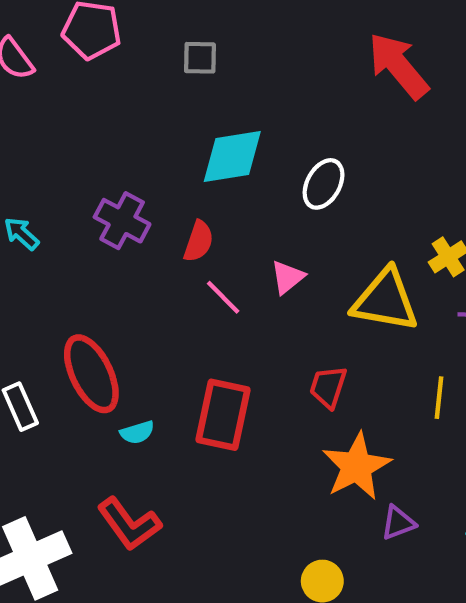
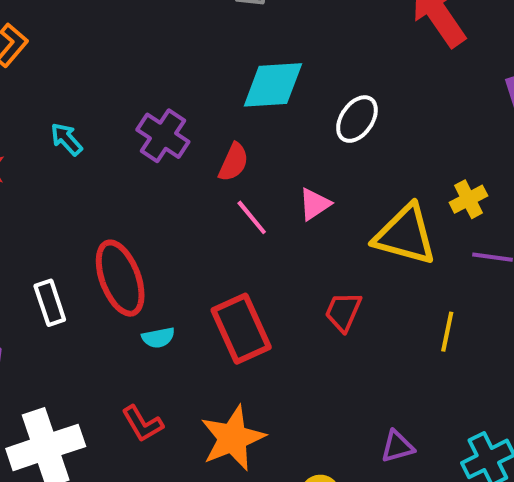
red rectangle: (223, 415) -> (241, 329), turned -42
orange star: (357, 466) -> (233, 438), moved
red L-shape: (129, 524) -> (142, 424), size x0.7

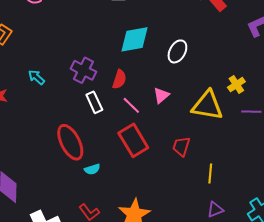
white rectangle: (50, 303) -> (94, 102), moved
red rectangle: (241, 329) -> (133, 140), moved
yellow line: (447, 332) -> (210, 173), moved

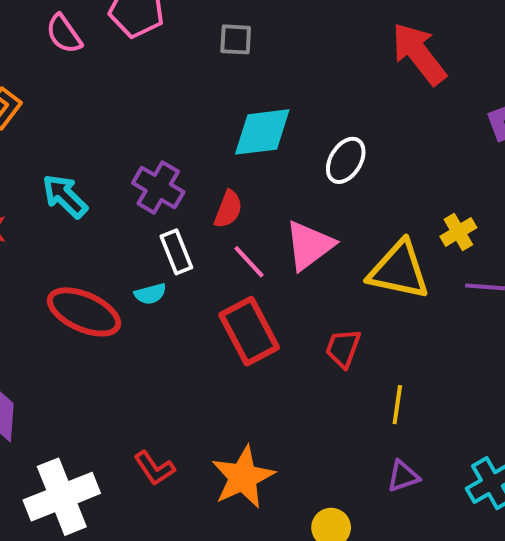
cyan arrow: (36, 77) -> (65, 196), size x1.4
pink triangle: (161, 95) -> (309, 245), size x1.6
red ellipse: (70, 142) -> (84, 312), moved, turned -42
cyan semicircle: (92, 169) -> (150, 294), moved

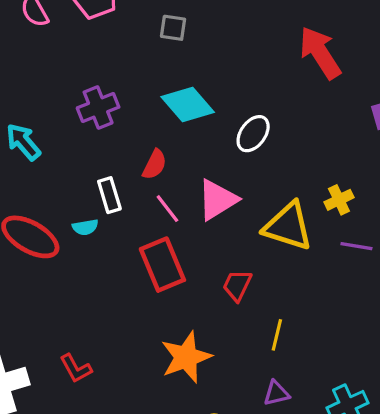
cyan diamond: (262, 132) -> (188, 105), turned 51
purple cross: (158, 187) -> (98, 108), moved, turned 33
orange star: (243, 477) -> (186, 357), moved

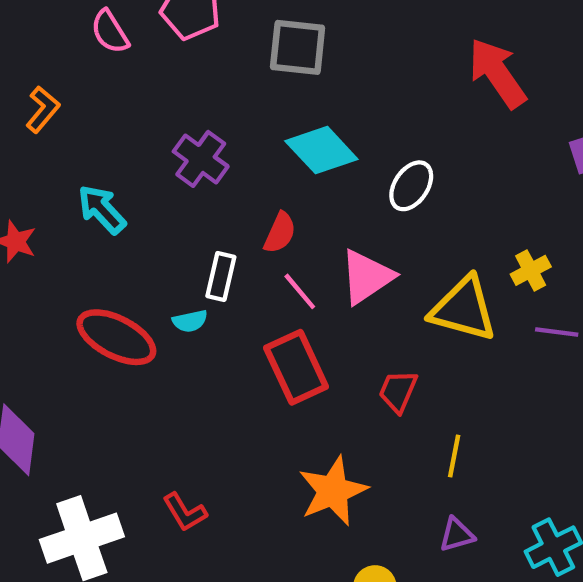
gray square: (173, 28) -> (298, 47), size x1.6
purple cross: (98, 108) -> (201, 159), turned -30
white rectangle: (109, 195) -> (221, 277), turned 32

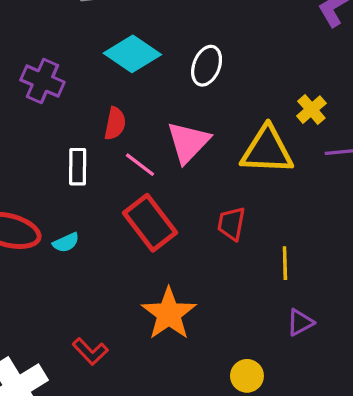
cyan semicircle: (190, 321) -> (66, 242), moved
orange star: (333, 491) -> (169, 314), moved

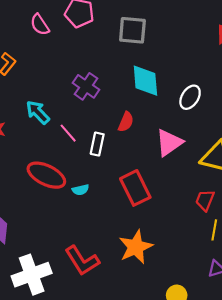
cyan diamond: (132, 54) -> (145, 81), turned 40
pink line: (140, 165) -> (68, 133), moved
red trapezoid: (231, 224) -> (205, 200), moved
red L-shape: (90, 351) -> (82, 261), size x1.6

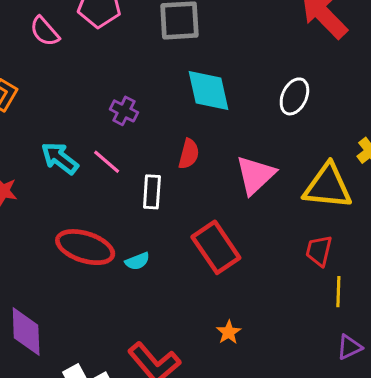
purple cross: (86, 86) -> (124, 111), size x0.7
white ellipse: (190, 97) -> (294, 96), moved
pink line: (68, 133) -> (107, 162), moved
orange star: (136, 247) -> (229, 332), size x0.5

